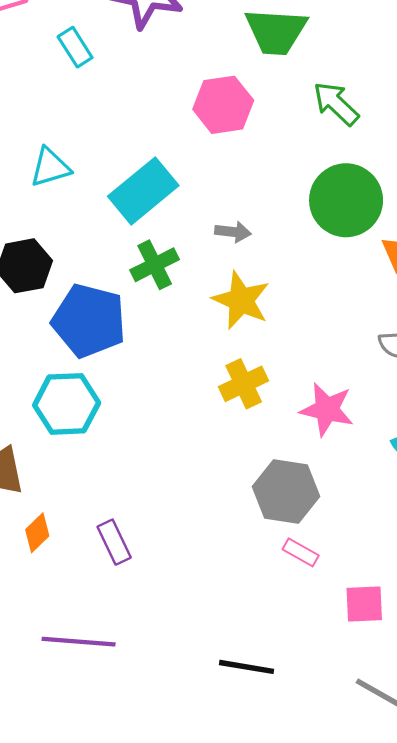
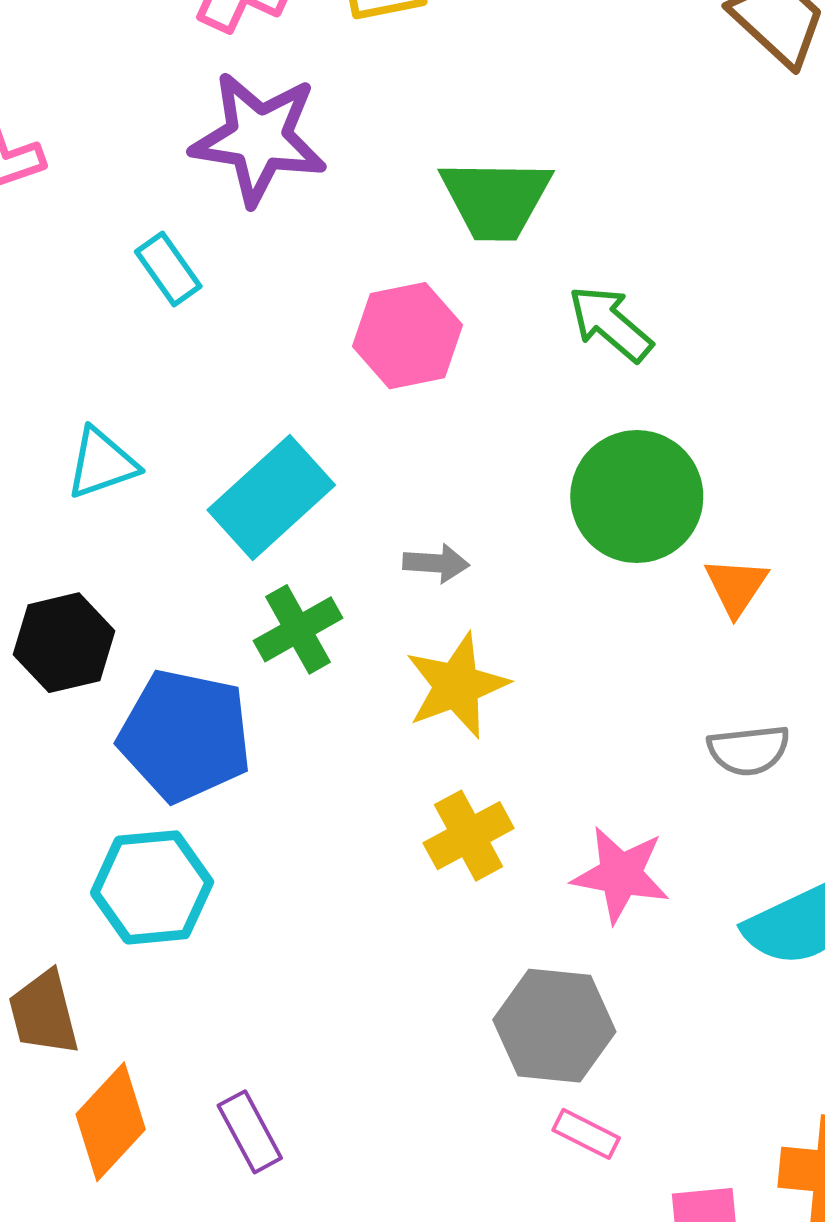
cyan rectangle: (75, 47) -> (168, 269), moved
yellow star: (241, 300) -> (457, 686), turned 30
orange diamond: (37, 533) -> (111, 1122), size x1.6

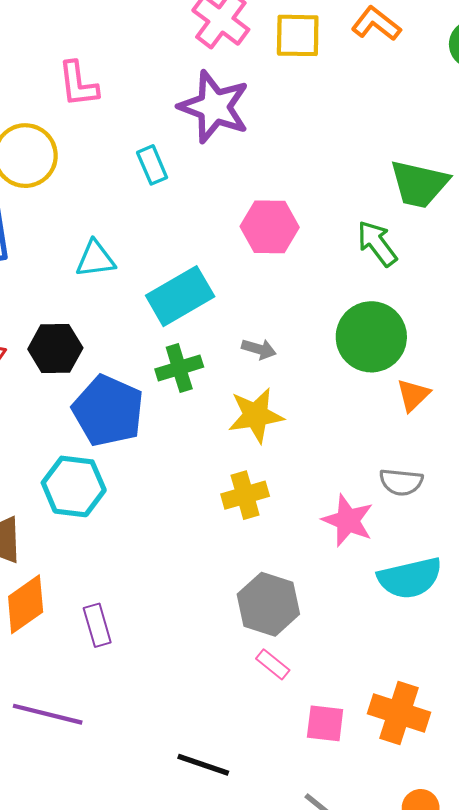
green trapezoid: (496, 199) -> (419, 184), moved
pink star: (621, 874) -> (348, 520), moved

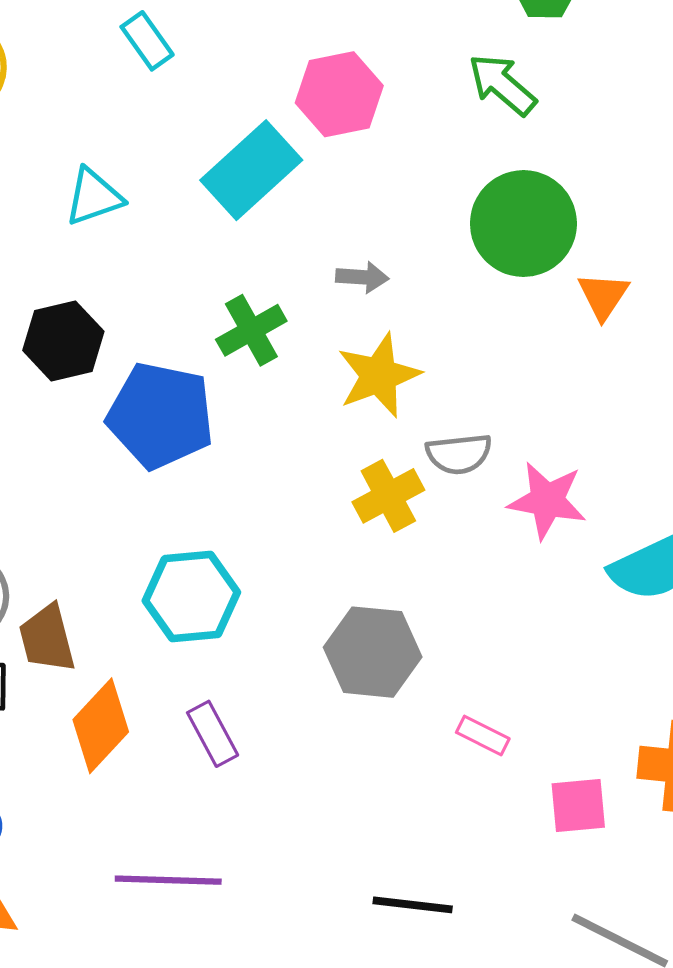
cyan rectangle: (180, 296) -> (251, 170), moved
gray semicircle: (401, 482) -> (459, 454), moved
cyan hexagon: (74, 486) -> (191, 596), moved
gray hexagon: (268, 604) -> (373, 652), moved

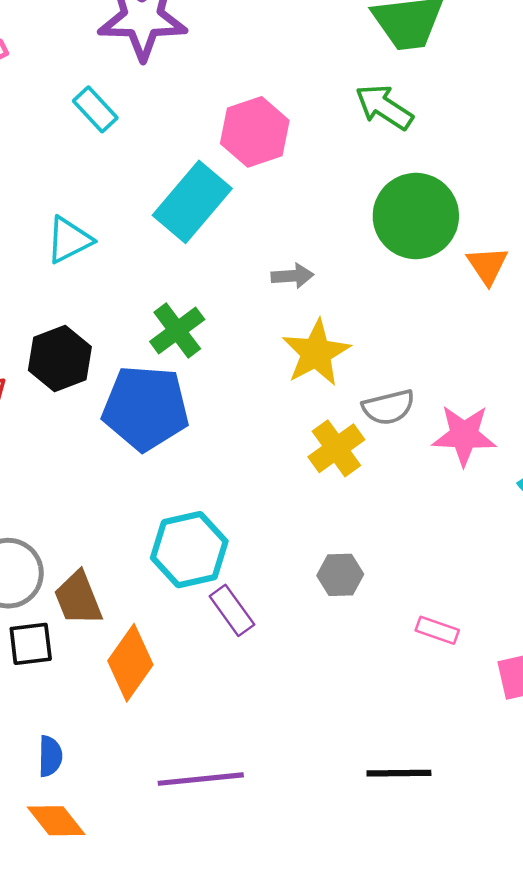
green cross: (251, 330) -> (177, 331), moved
gray hexagon: (373, 652) -> (340, 575), size x0.6
purple rectangle: (213, 734) -> (232, 610), moved

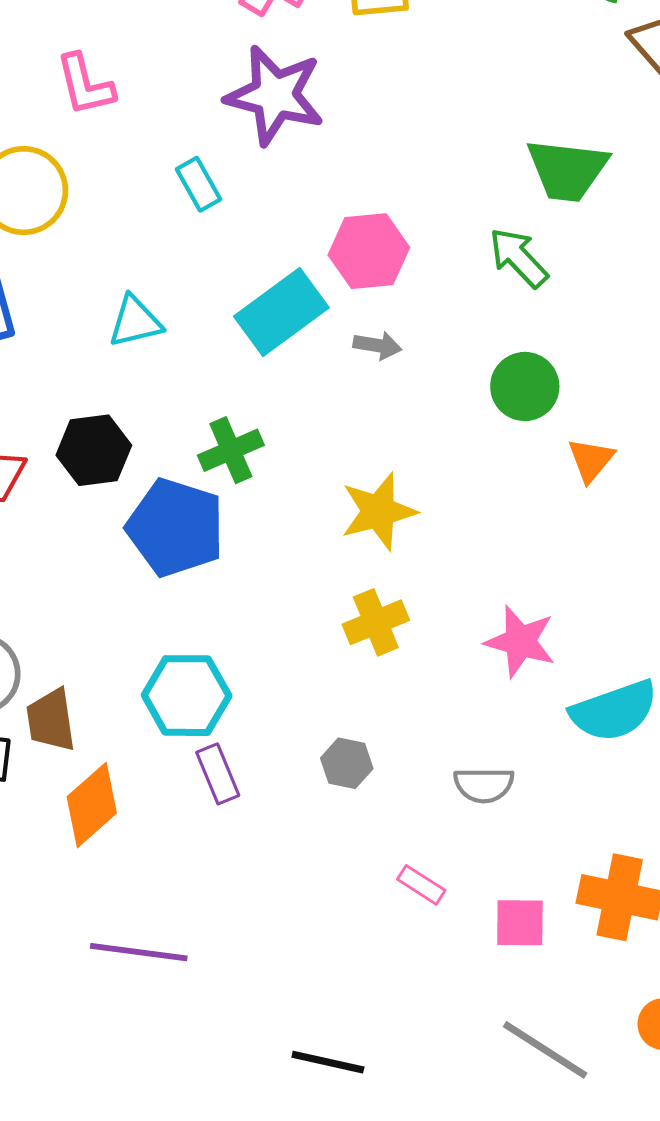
green circle: (416, 216) -> (525, 386), size x0.7
gray arrow: (292, 276) -> (377, 345), moved
gray semicircle: (388, 407) -> (484, 785), moved
pink rectangle: (437, 630) -> (421, 885), moved
black line: (399, 773) -> (328, 1062), moved

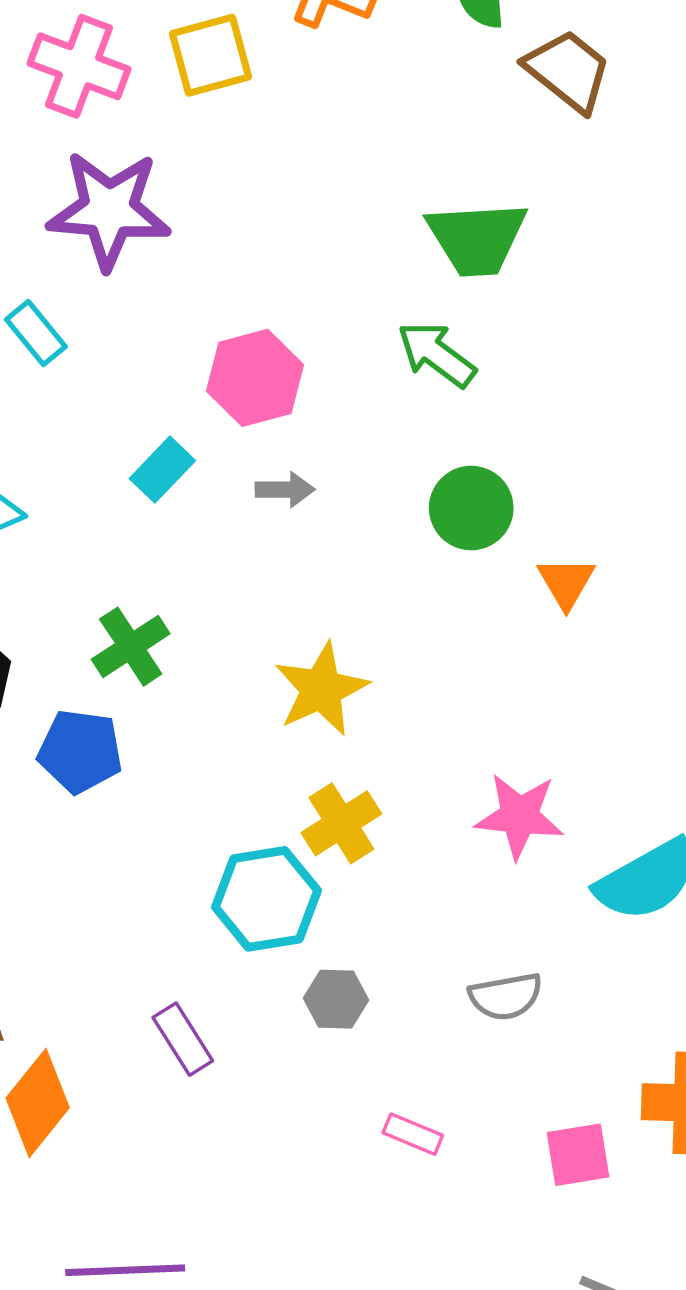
cyan rectangle: (281, 312) -> (162, 470), size x0.6
blue pentagon: (176, 528) -> (80, 751), size x0.7
cyan hexagon: (187, 696) -> (266, 899), moved
pink rectangle: (421, 885) -> (413, 1134), moved

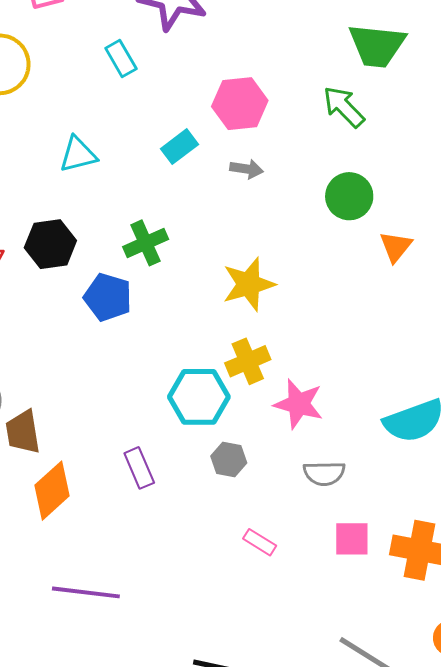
pink star: (519, 816) -> (299, 404), moved
pink square: (578, 1155) -> (352, 539), moved

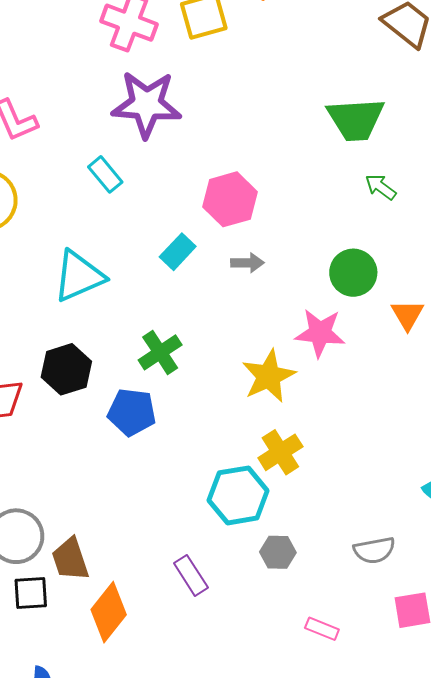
green arrow: (344, 107) -> (381, 187), moved, size x0.7
cyan triangle: (78, 154) -> (79, 276), size x1.4
pink star: (299, 404) -> (320, 333), moved

